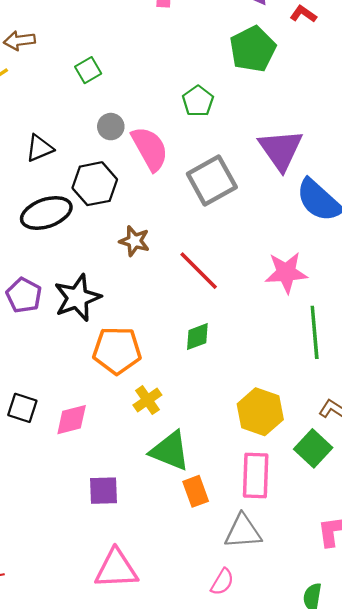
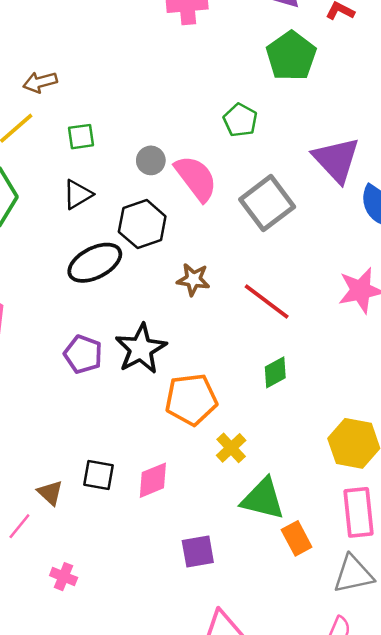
green square: (88, 70) -> (81, 137), moved, turned 30

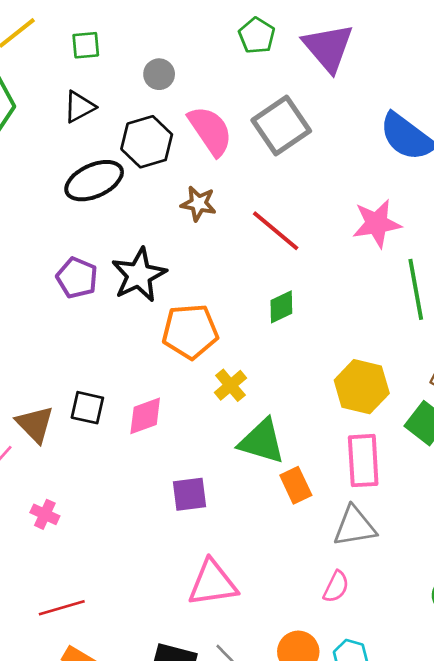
purple triangle: (336, 160) -> (328, 48), moved
pink semicircle: (196, 178) -> (210, 131), moved
brown triangle: (50, 493) -> (35, 424), size x1.4

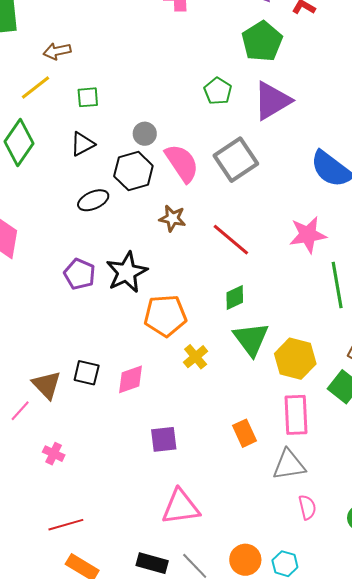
purple triangle: (328, 48) -> (272, 101), turned 39
gray circle: (159, 74) -> (145, 134), moved
black ellipse: (94, 181) -> (93, 200), size x0.7
green triangle: (262, 441) -> (251, 339), moved, turned 36
pink semicircle: (336, 587) -> (307, 507), moved, turned -40

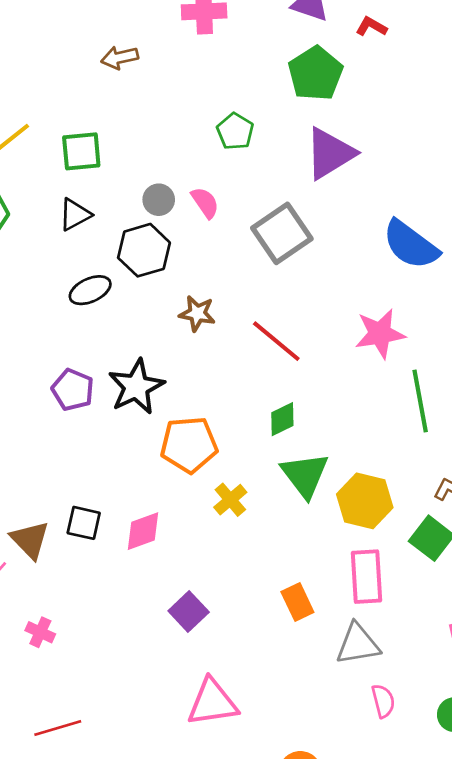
brown arrow: (57, 51) -> (120, 58), moved
green pentagon: (218, 91) -> (235, 131), moved
green square: (88, 97) -> (81, 151), size x1.4
pink semicircle: (182, 163) -> (205, 203), moved, size x0.6
purple square: (164, 439) -> (189, 612), turned -36

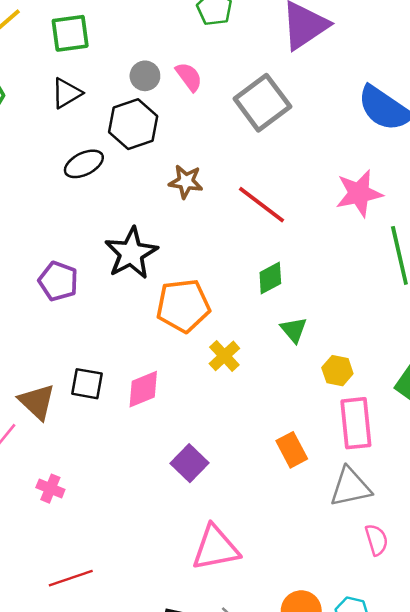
purple pentagon: (73, 390) -> (58, 281), moved
green triangle: (305, 475) -> (294, 330), size x0.6
yellow hexagon: (365, 501) -> (337, 371), moved, size x0.6

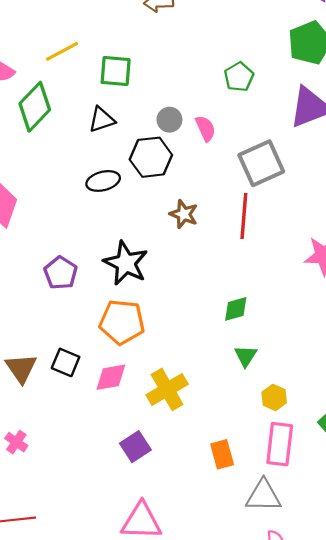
red line: (262, 205) -> (244, 216), moved, turned 45
black star: (131, 253) -> (126, 263), turned -30
orange pentagon: (183, 306) -> (122, 322), moved
yellow cross: (224, 356) -> (167, 389), moved, size x1.5

